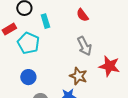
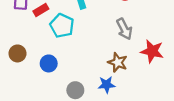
blue circle: (28, 77) -> (49, 63), moved

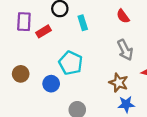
cyan pentagon: (62, 26) -> (71, 63), moved
blue star: (107, 85) -> (126, 104), moved

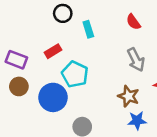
purple rectangle: (24, 22) -> (16, 60), moved, turned -72
red rectangle: (44, 31) -> (53, 51), moved
blue circle: (51, 84) -> (53, 97), size x1.5

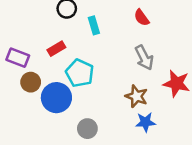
brown circle: (19, 86) -> (31, 82), moved

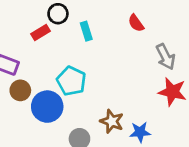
red rectangle: (56, 49) -> (40, 33), moved
gray arrow: (144, 58) -> (166, 57), moved
brown star: (136, 96) -> (112, 121), moved

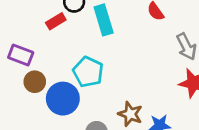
cyan rectangle: (86, 31) -> (104, 20), size x1.5

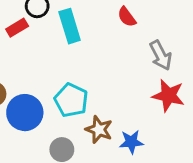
cyan pentagon: (88, 72) -> (71, 100), moved

